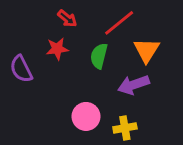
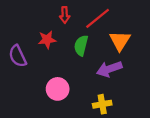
red arrow: (67, 18) -> (65, 15), moved, turned 49
pink circle: (86, 116) -> (58, 89), moved

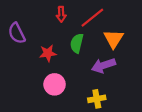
red star: (47, 40) -> (48, 53), moved
purple semicircle: (18, 56) -> (17, 33), moved

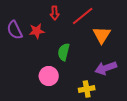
green semicircle: (77, 43) -> (64, 52), moved
red star: (48, 53) -> (37, 31), moved
purple arrow: (103, 65) -> (106, 68), moved

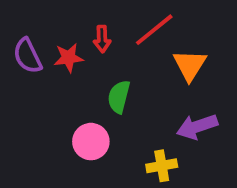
red arrow: (55, 13) -> (102, 39), moved

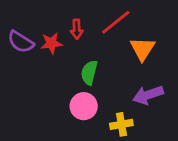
purple semicircle: (27, 56) -> (21, 42), turned -32
pink circle: (91, 142) -> (84, 106), moved

